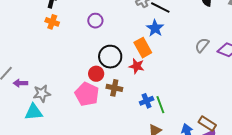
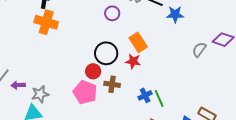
purple circle: (95, 21) -> (112, 13), moved
orange cross: (52, 22) -> (46, 22), size x1.6
blue star: (155, 28) -> (175, 14), moved, turned -30
gray semicircle: (202, 45) -> (199, 49), moved

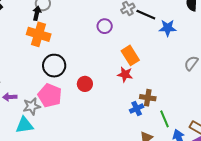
black circle: (106, 53) -> (54, 66), moved
brown cross: (112, 84) -> (148, 98), moved
pink pentagon: (85, 92) -> (50, 95), moved
green line: (159, 98) -> (164, 119), moved

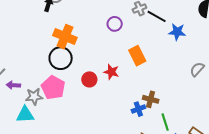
orange cross: (39, 34) -> (65, 37), moved
red star: (125, 74) -> (111, 72), moved

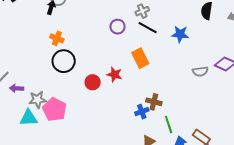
black line: (157, 16) -> (148, 28), moved
orange cross: (65, 37) -> (57, 38), moved, size x0.6
gray semicircle: (197, 69) -> (200, 71), turned -140
pink pentagon: (53, 88) -> (54, 109), moved

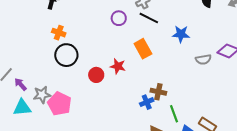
blue star: (180, 34) -> (181, 34), moved
purple arrow: (16, 88) -> (21, 84), turned 48
cyan triangle: (28, 118) -> (22, 107), moved

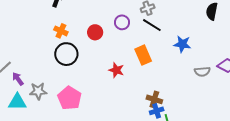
red circle: (96, 75) -> (95, 32), moved
blue cross: (147, 102) -> (157, 111), moved
pink pentagon: (59, 104) -> (70, 98), moved

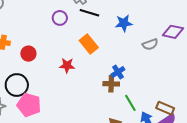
red circle: (95, 32) -> (28, 54), moved
black circle: (66, 54) -> (17, 85), moved
blue cross: (157, 111) -> (118, 72), moved

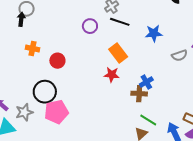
red star: (67, 65) -> (112, 75), moved
green line: (130, 103) -> (148, 120), moved, turned -30
pink pentagon: (29, 105) -> (56, 112), turned -30

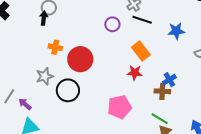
red circle: (57, 61) -> (80, 59), size x1.6
gray star: (24, 112) -> (45, 76), moved
pink pentagon: (56, 112) -> (120, 107), moved
green line: (148, 120) -> (160, 119), moved

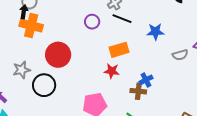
orange cross: (55, 47) -> (31, 26), moved, size x1.6
orange rectangle: (141, 51) -> (119, 50), turned -72

